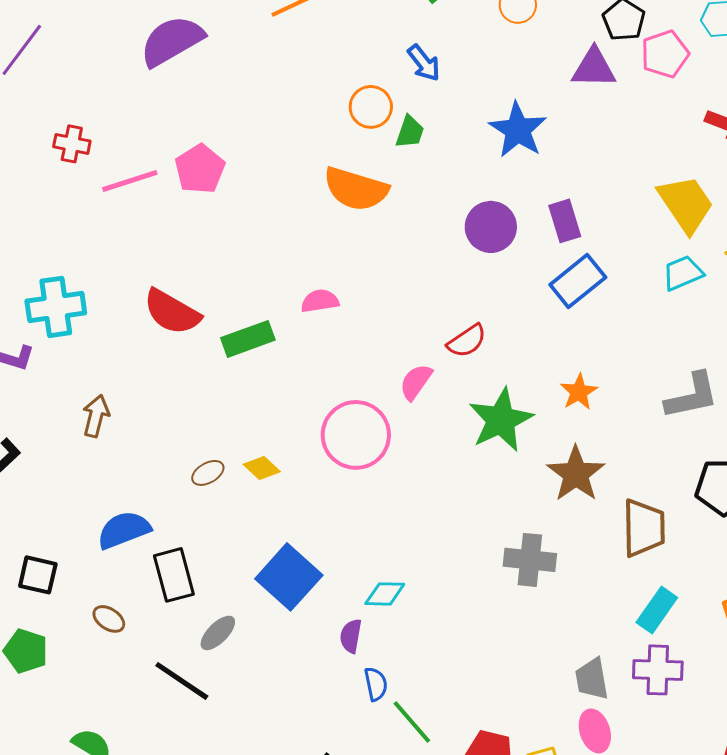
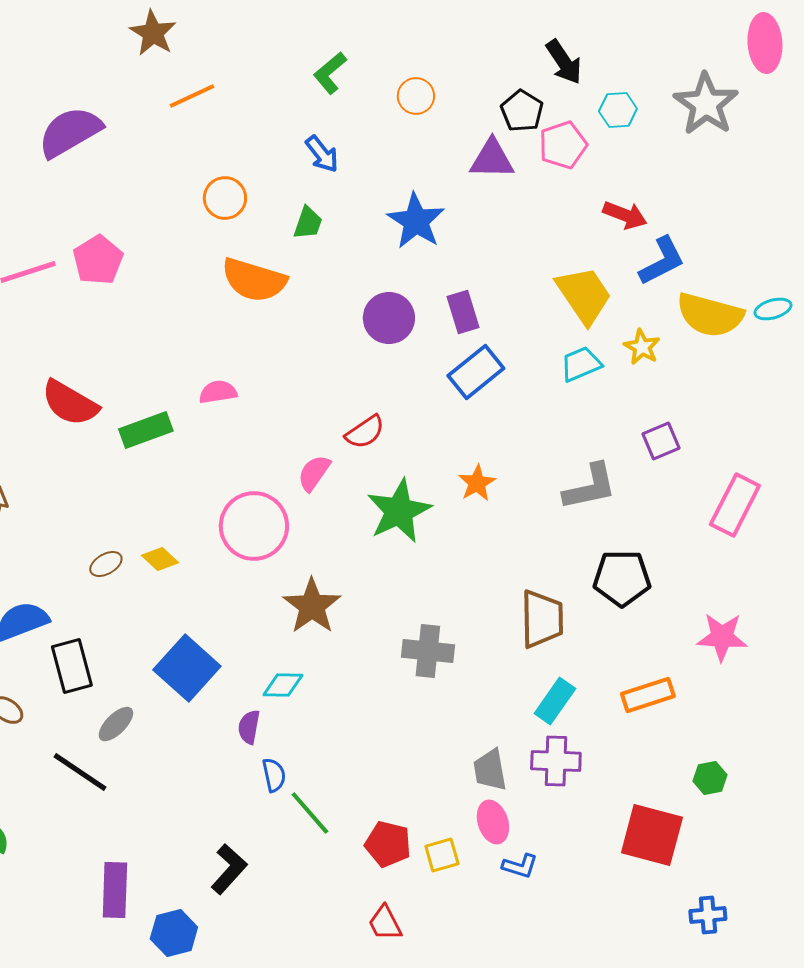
orange circle: (371, 107) -> (225, 198), moved
brown star: (576, 474) -> (312, 606), moved

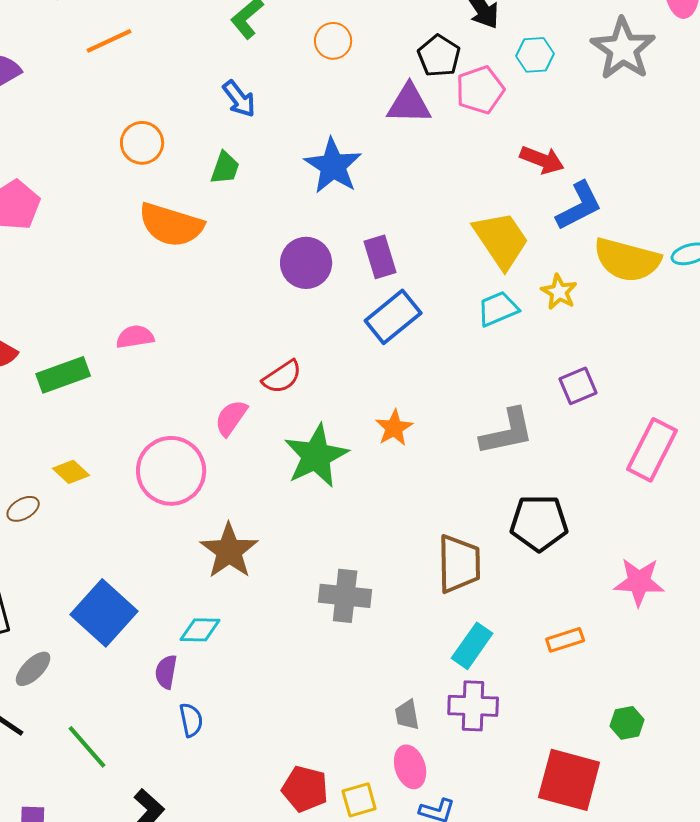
yellow diamond: (160, 559) -> (71, 472), moved
orange rectangle: (648, 695) -> (565, 640), size x0.7
gray trapezoid: (490, 770) -> (407, 715), size x0.7
green line: (310, 813) -> (87, 747), moved

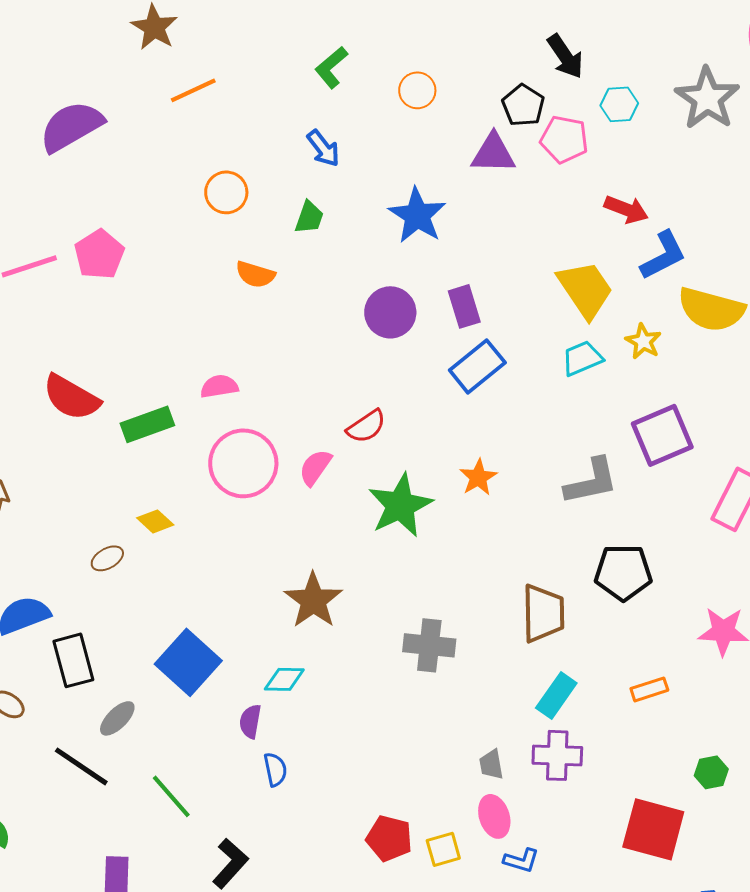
pink pentagon: (480, 90) -> (564, 139), turned 30
orange semicircle: (171, 225) -> (255, 274), size x0.6
purple square: (578, 386) -> (662, 435), size x1.6
pink circle: (171, 471) -> (243, 463), moved

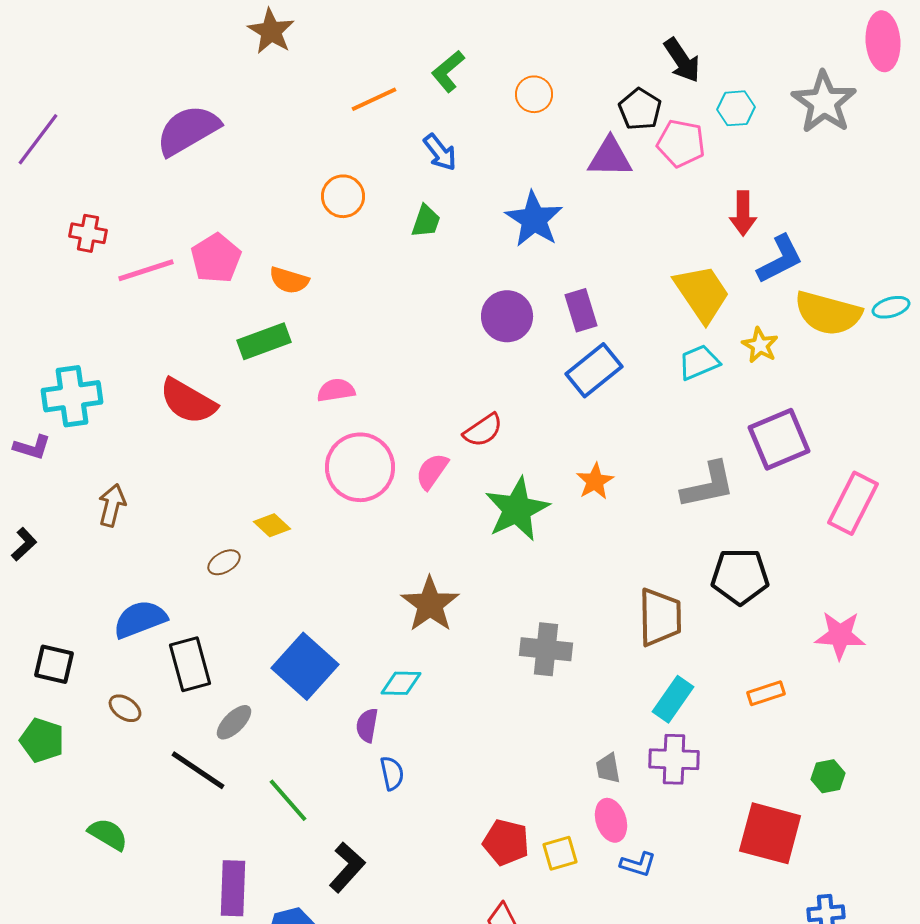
orange line: (193, 90) -> (374, 99), moved
red arrow: (626, 209) -> (743, 213), turned 69
orange semicircle: (255, 274) -> (289, 280), moved
green rectangle: (147, 424) -> (264, 341), moved

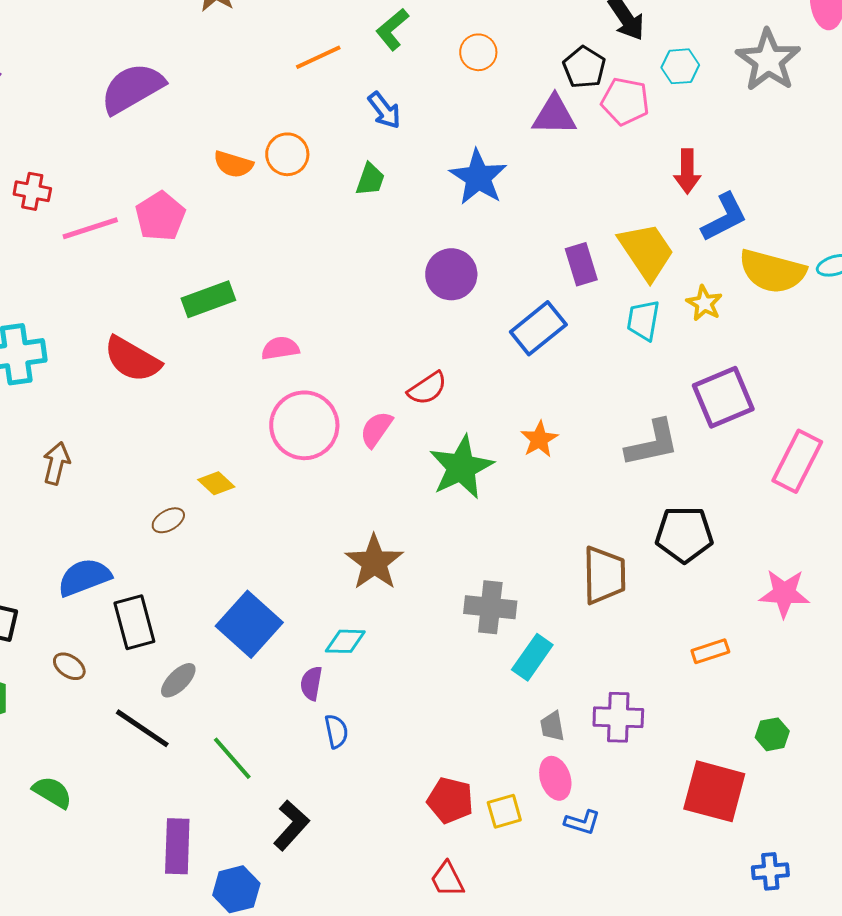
orange semicircle: (289, 280) -> (233, 164), moved
purple rectangle: (581, 310) -> (581, 264), moved
cyan trapezoid: (699, 362) -> (643, 320), turned -57
cyan rectangle: (673, 699) -> (532, 657), moved

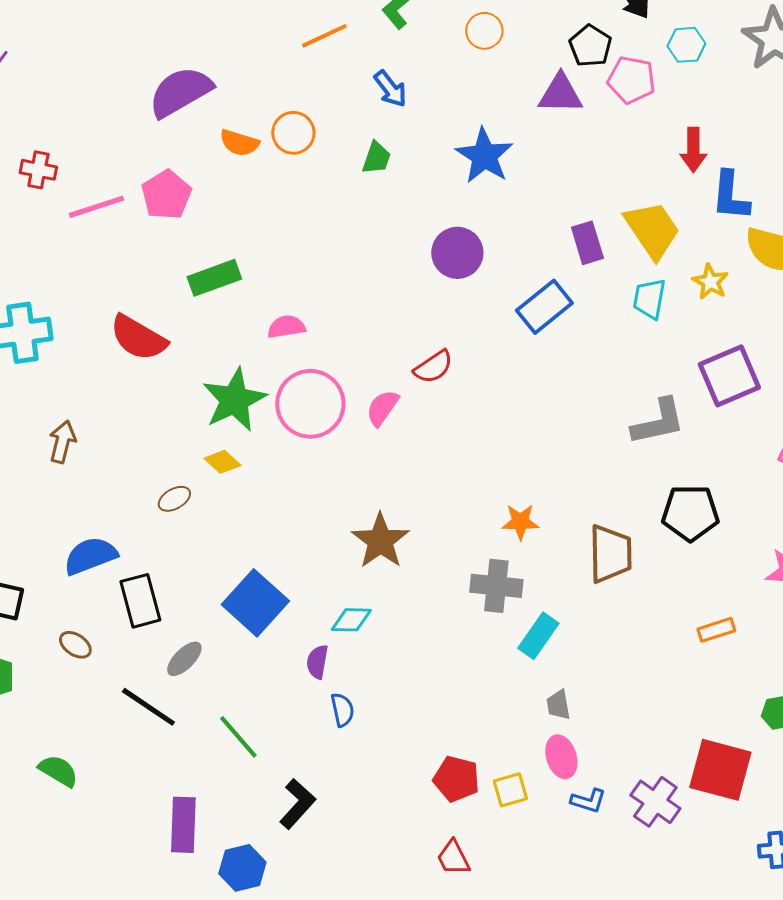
purple semicircle: (132, 88) -> (180, 92), moved
blue L-shape: (724, 217) -> (730, 196), turned 122
orange star: (539, 439) -> (520, 522), moved, turned 30
green star: (461, 467) -> (234, 400), moved
purple cross: (618, 717) -> (655, 802), moved, turned 33

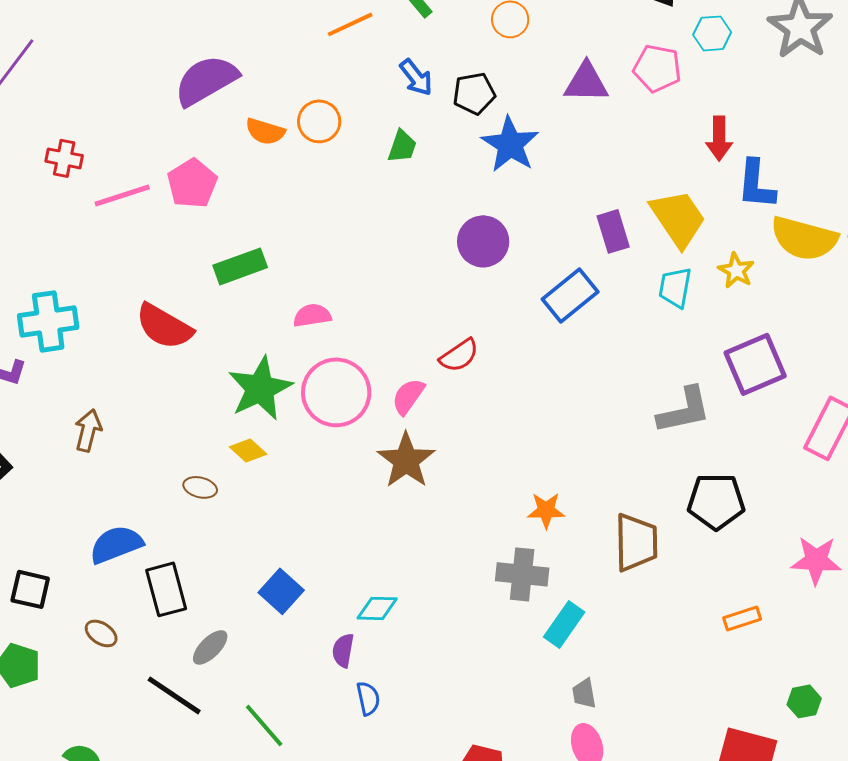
black pentagon: (590, 46) -> (474, 93), moved, turned 30
brown ellipse: (174, 499) -> (200, 487), turned 44
brown star: (380, 541) -> (406, 460), moved
blue square: (255, 603) -> (281, 591), size x0.7

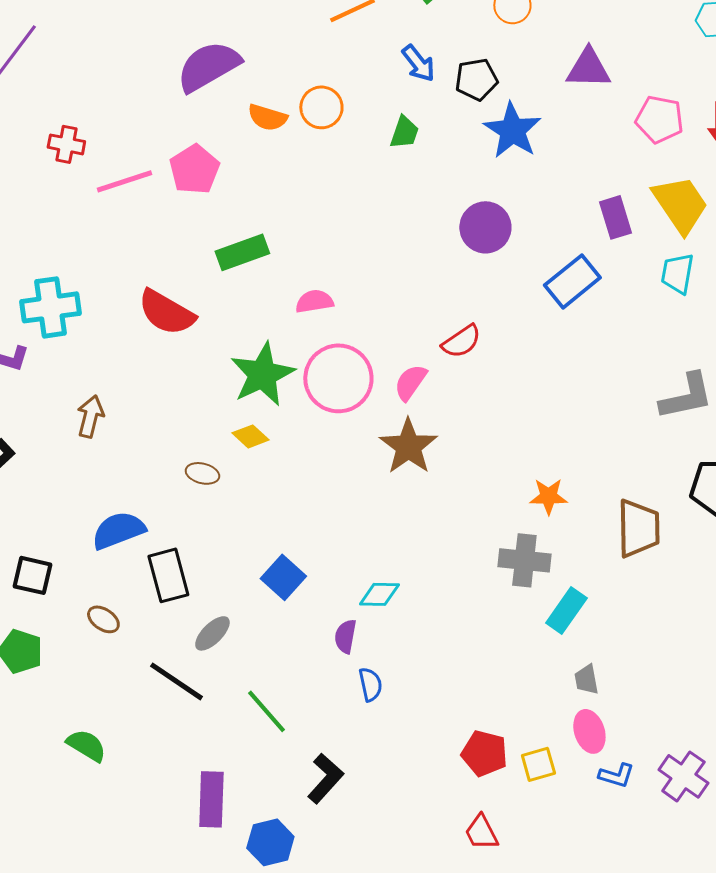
pink pentagon: (657, 68) -> (659, 119), moved

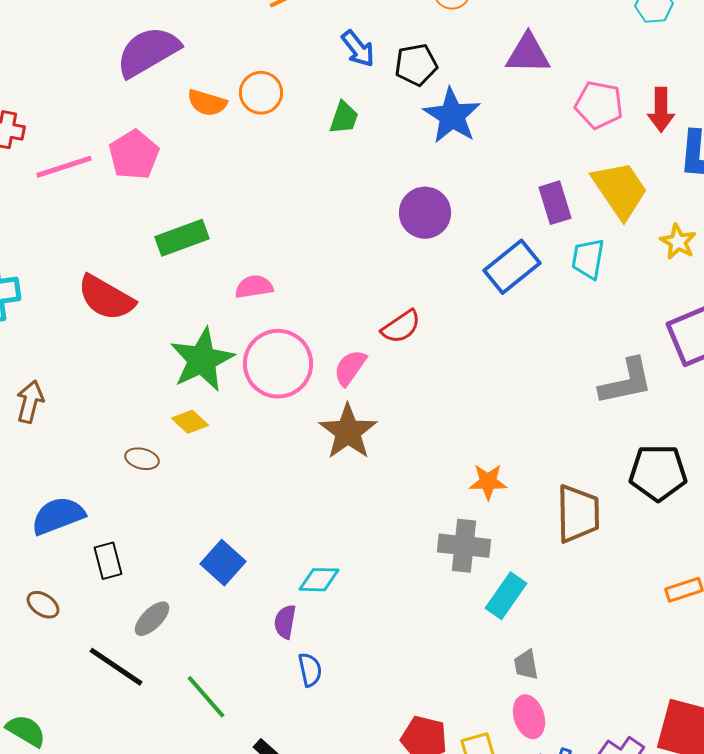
cyan trapezoid: (677, 273) -> (588, 259), moved
black rectangle: (168, 575) -> (108, 561), size x0.7

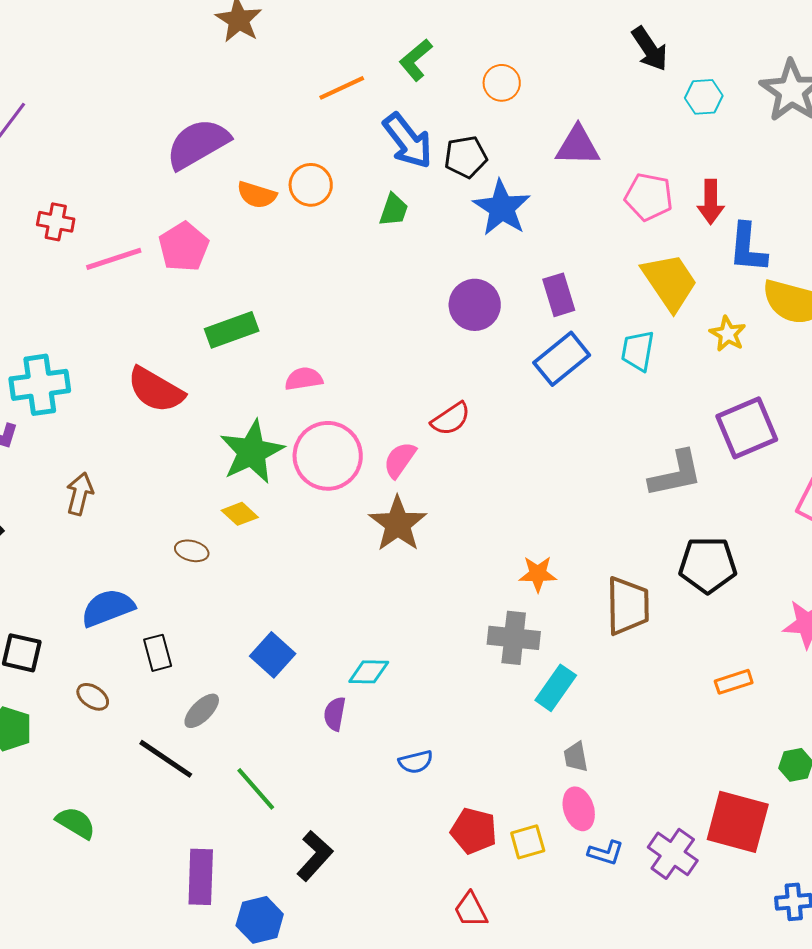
blue arrow: (358, 49) -> (408, 141), size x1.5
purple rectangle: (555, 203) -> (559, 295), moved
blue semicircle: (310, 670) -> (416, 762), moved, turned 88

